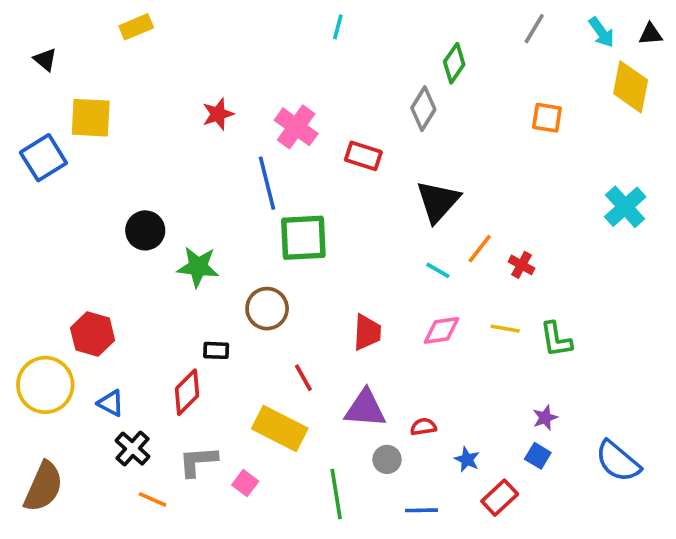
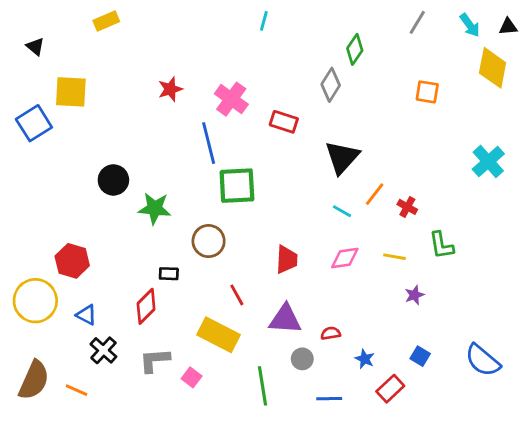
green L-shape: (556, 339) -> (441, 245), moved
purple star: (545, 418) -> (414, 295), moved
orange line: (153, 499) -> (77, 390), moved

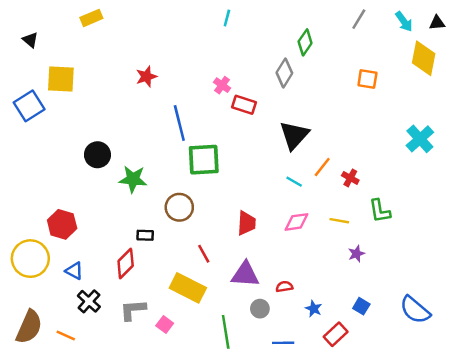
pink cross: (231, 99) -> (222, 85), moved, size x0.6

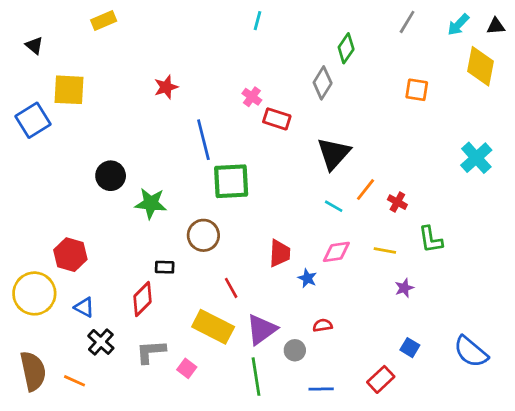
cyan arrow: (404, 22) -> (458, 25), turned 80
purple triangle: (245, 274) -> (262, 330), moved, turned -40
blue star: (314, 309) -> (307, 278), moved
brown semicircle: (29, 327) -> (33, 371), turned -36

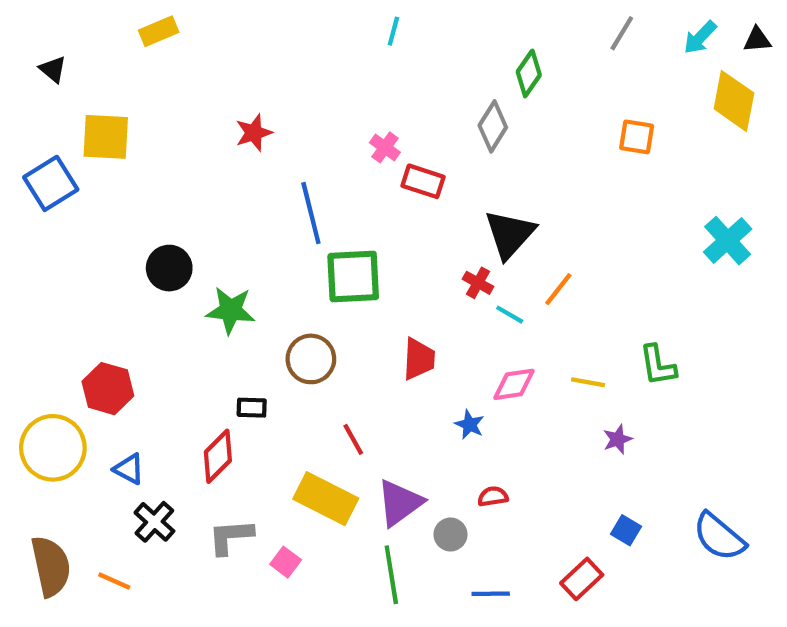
red cross: (397, 202) -> (478, 283), moved
red trapezoid: (280, 253) -> (419, 359), moved

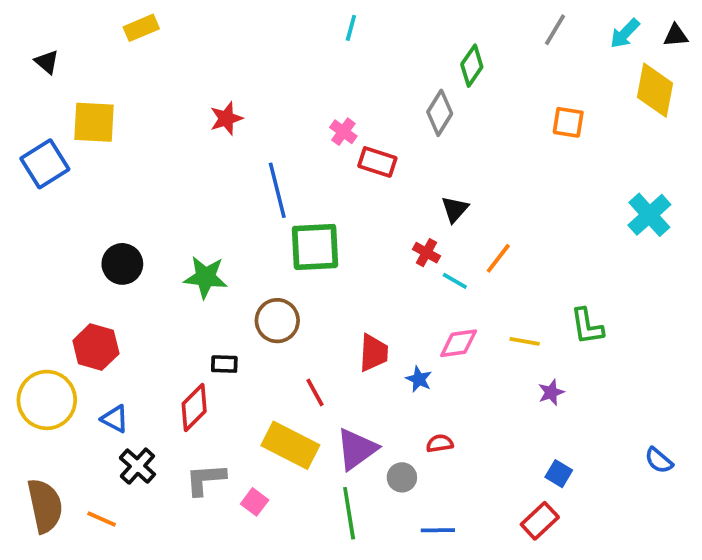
black triangle: (510, 234) -> (455, 209), size x0.6
black circle: (169, 268) -> (122, 264), moved
red trapezoid: (419, 359) -> (374, 353), moved
blue semicircle: (719, 537) -> (659, 460), moved, size x0.6
red rectangle: (582, 579) -> (540, 521), moved

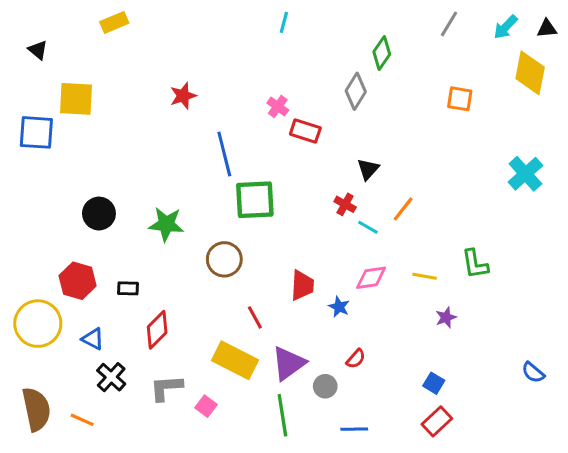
blue square: (45, 164) -> (36, 132), turned 36
black rectangle: (224, 364) -> (128, 288), moved
red semicircle: (440, 443) -> (356, 359), turned 140
blue square: (559, 474) -> (434, 383), moved

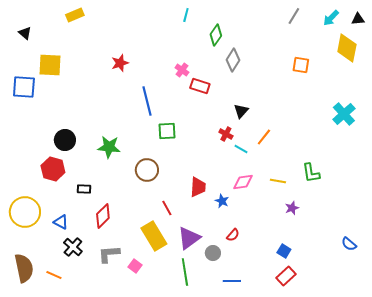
green diamond: (382, 53) -> (216, 35), moved
green square: (255, 200) -> (167, 131), size x0.7
red hexagon: (78, 281) -> (53, 169), moved
yellow rectangle: (235, 360) -> (154, 236), turned 32

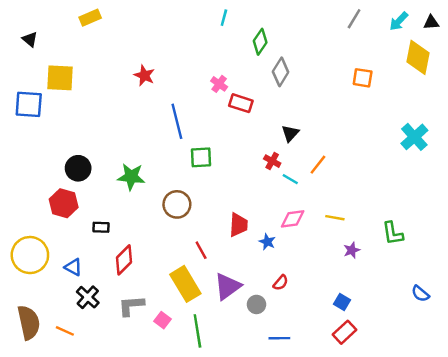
red star: (120, 63) -> (144, 75), turned -30
green L-shape: (311, 173) -> (393, 233), moved
green line: (185, 272) -> (197, 331), moved

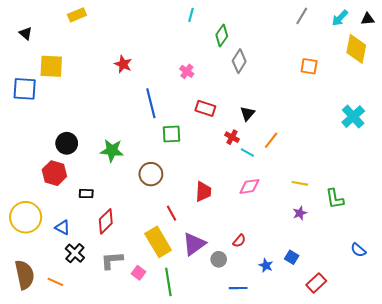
red rectangle: (241, 103) -> (205, 108), moved
yellow line: (335, 218) -> (300, 183), moved
blue star: (267, 242) -> (266, 265), moved
red rectangle: (344, 332) -> (316, 283), moved

